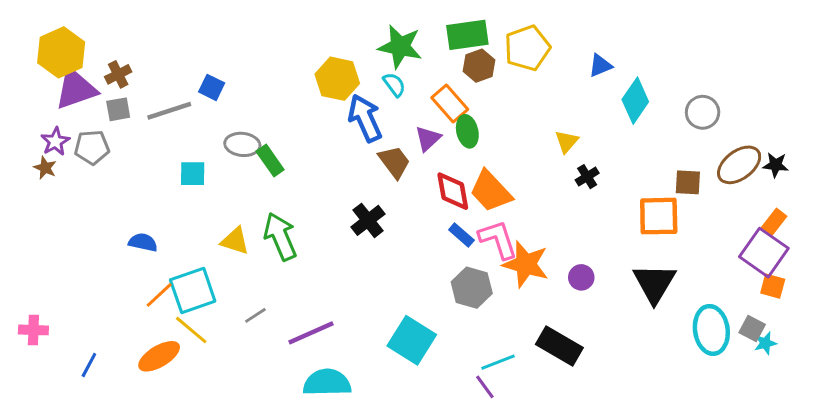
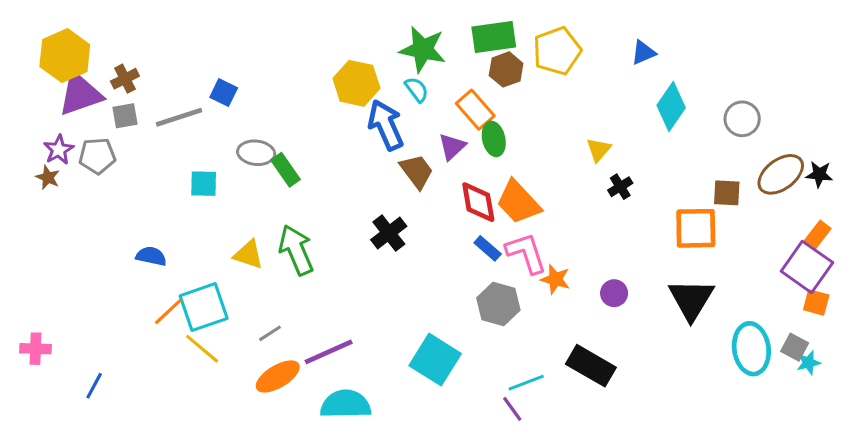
blue triangle: (600, 66) -> (643, 52), moved
orange star: (526, 264) -> (555, 279), size x0.6
orange ellipse: (159, 356) -> (278, 376), moved

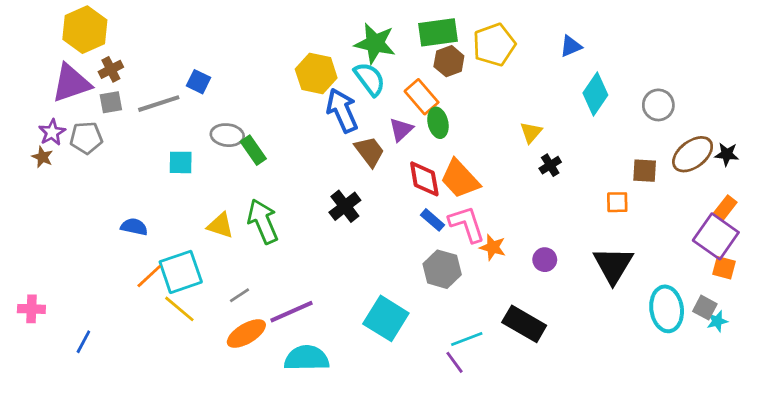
yellow hexagon: (65, 56) -> (85, 30), moved
cyan semicircle: (417, 89) -> (370, 79), size x1.5
orange square: (696, 228) -> (617, 202), size x0.6

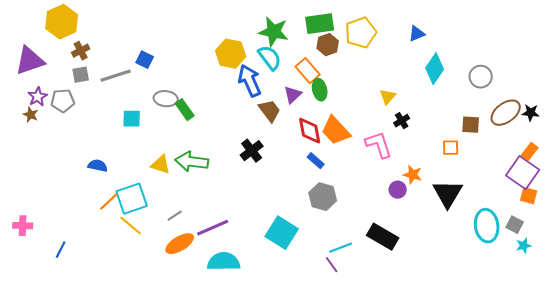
purple triangle: (71, 83) -> (30, 61), moved
green arrow: (263, 221) -> (192, 162), turned -60
pink L-shape: (467, 224) -> (379, 145), moved
orange star: (493, 247) -> (413, 175), moved
cyan star: (717, 321) -> (524, 246), moved

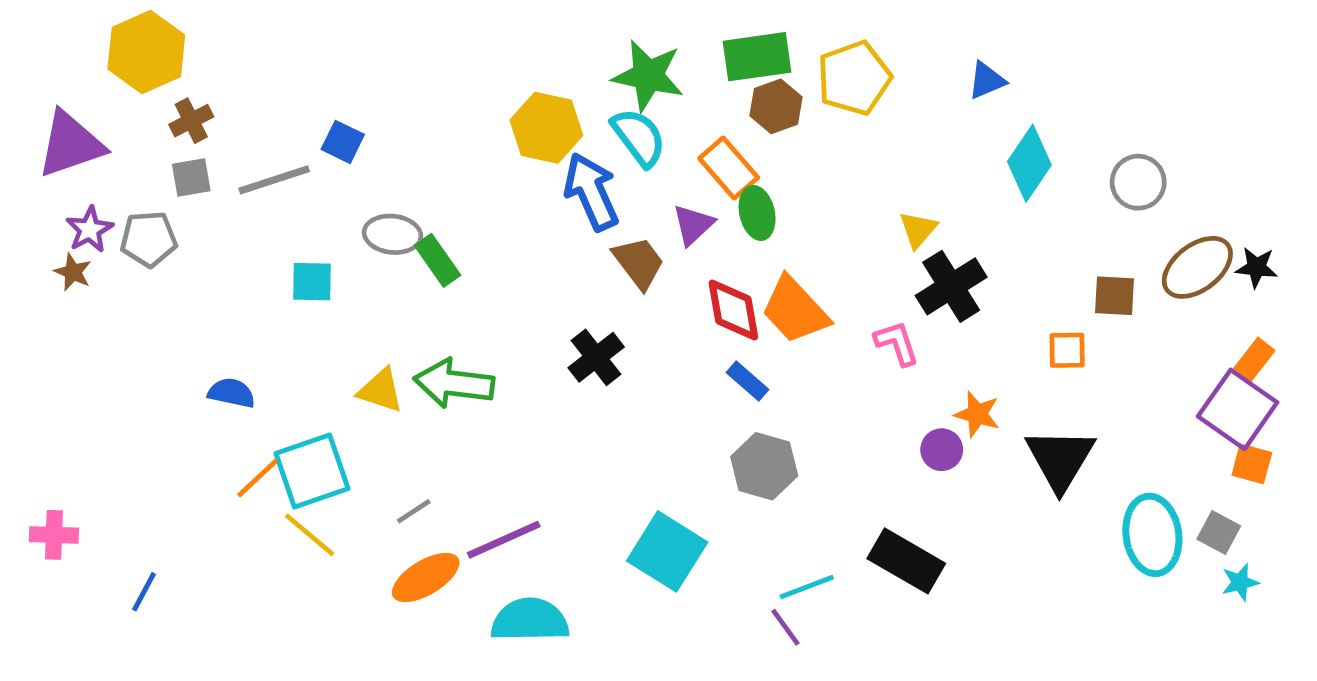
black cross: (402, 121) -> (951, 286), size x1.8
pink L-shape: (379, 145) -> (897, 343), size x0.7

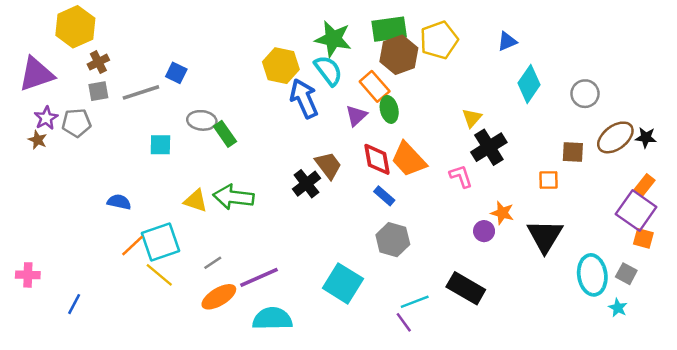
brown hexagon: (776, 106) -> (399, 55), size x1.4
brown trapezoid: (639, 263) -> (328, 165), moved
cyan star: (1240, 582) -> (618, 308), moved, turned -30

